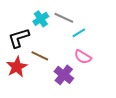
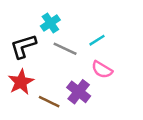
gray line: (64, 18) -> (65, 49), moved
brown line: (40, 56) -> (49, 102), moved

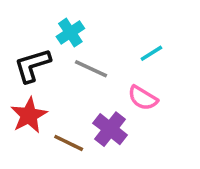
cyan line: (97, 40) -> (151, 53), moved

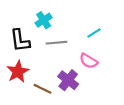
black L-shape: (32, 65) -> (20, 41), turned -80
gray line: (91, 69) -> (56, 43), turned -30

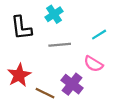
cyan cross: (44, 20) -> (54, 14), moved
black L-shape: (20, 41) -> (21, 28), moved

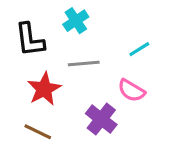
red star: (19, 75) -> (44, 89), moved
brown line: (45, 93) -> (38, 132), moved

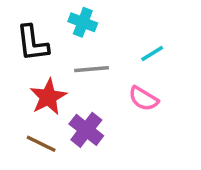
cyan cross: (76, 21) -> (83, 22), turned -35
purple cross: (101, 119) -> (86, 130), moved

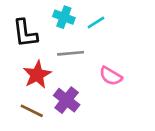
cyan line: (152, 54) -> (96, 23), moved

